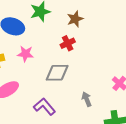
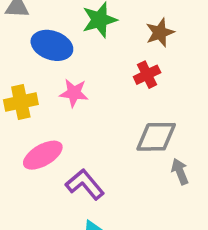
gray diamond: (57, 73) -> (156, 137), moved
purple L-shape: (44, 107) -> (85, 184), moved

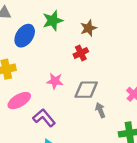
blue ellipse: (52, 45) -> (25, 36), turned -75
pink star: (74, 93) -> (55, 81), moved

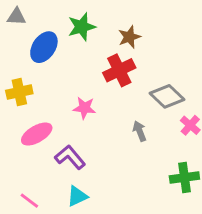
red cross: (81, 53) -> (119, 70), size x1.5
gray diamond: (86, 90) -> (167, 96), moved, turned 45
gray arrow: (100, 110) -> (140, 131), moved

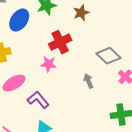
red cross: (119, 70) -> (60, 42), moved

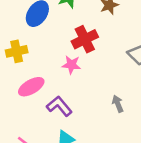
gray arrow: (88, 81) -> (118, 104), moved

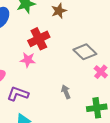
purple L-shape: (59, 106) -> (18, 94), turned -30

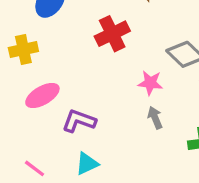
pink star: (28, 60) -> (150, 83), moved

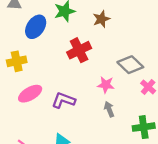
purple L-shape: (79, 121) -> (63, 100), moved

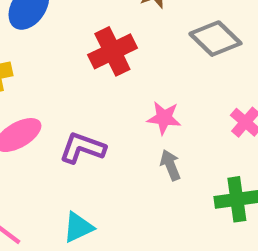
gray diamond: (130, 65) -> (215, 39), moved

